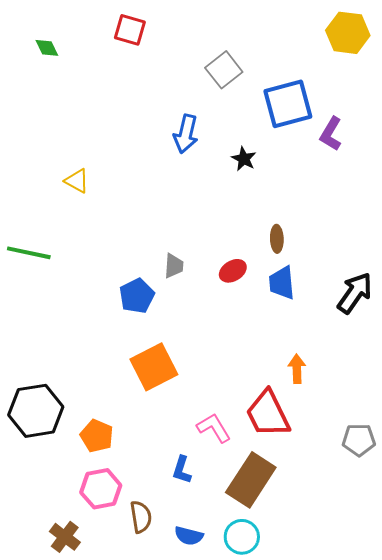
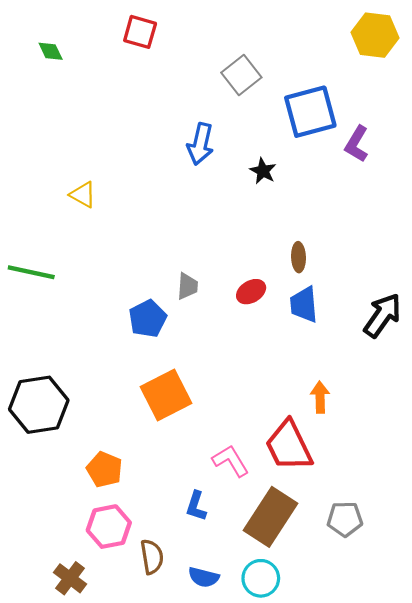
black hexagon: (36, 411) -> (39, 405), moved
gray pentagon: (359, 440) -> (345, 519), moved

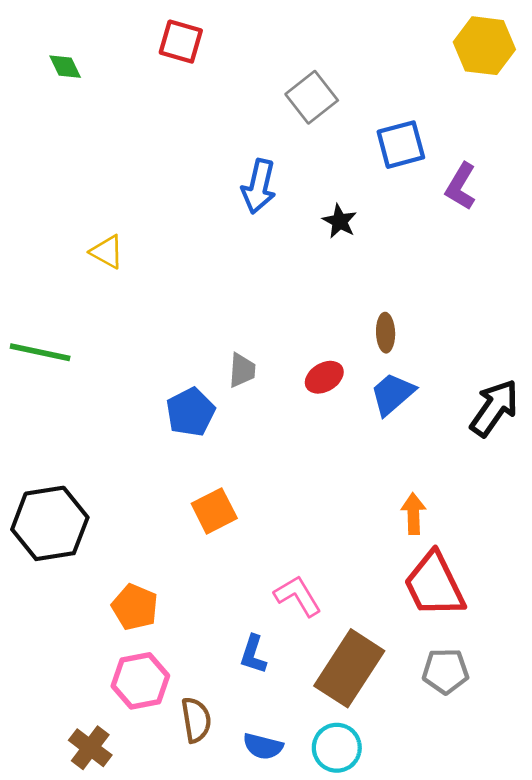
blue square: (310, 112) -> (401, 145), size x0.7
blue trapezoid: (304, 305) -> (393, 394), turned 54
orange square: (166, 395) -> (214, 511), size x0.7
red trapezoid: (289, 446) -> (434, 585), moved

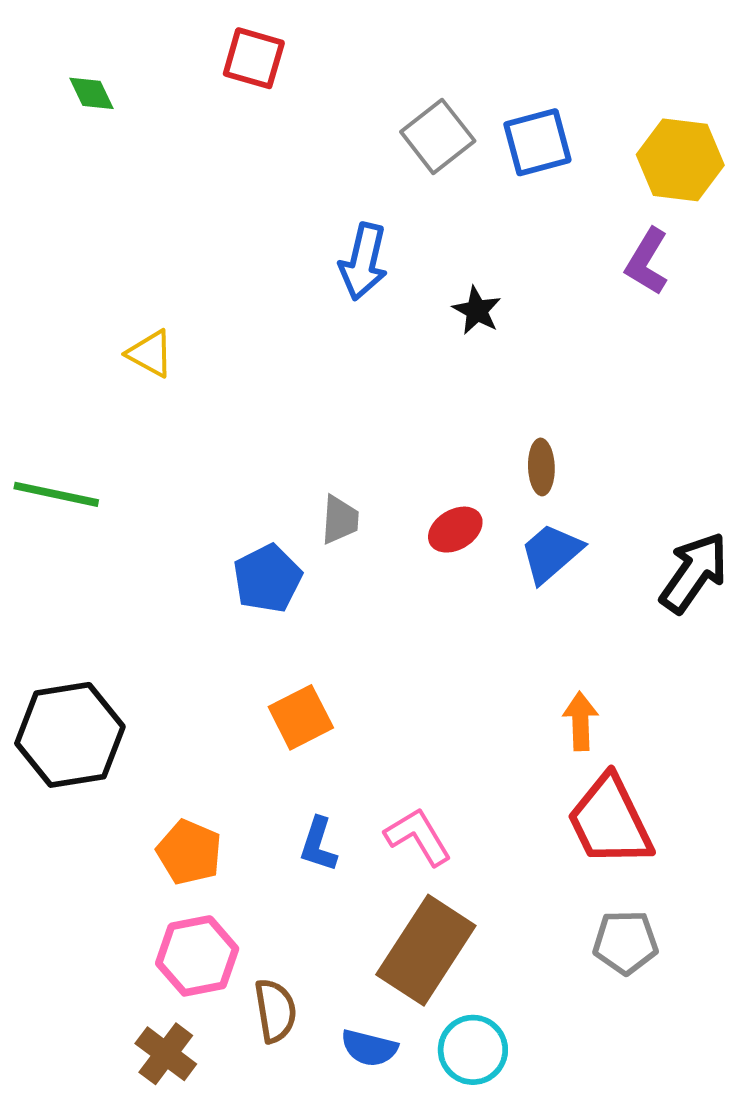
yellow hexagon: (484, 46) -> (680, 160), moved
blue square: (401, 145) -> (537, 142), moved
blue L-shape: (253, 654) -> (318, 844), moved
brown rectangle: (349, 668) -> (426, 950), moved
brown cross: (90, 748) -> (166, 1054), moved

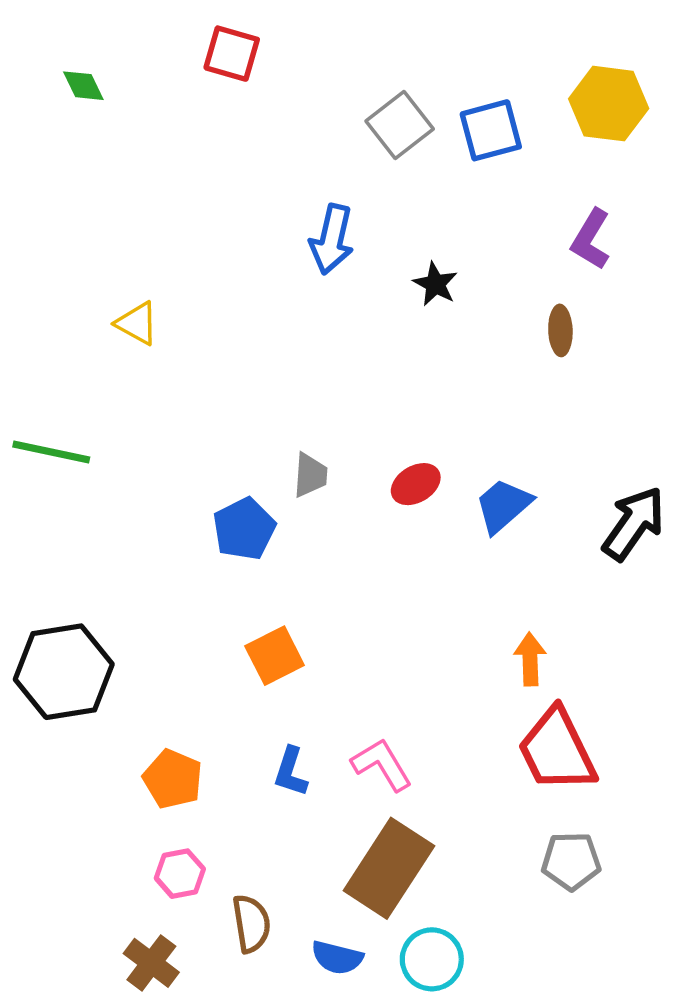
yellow hexagon: (680, 160) -> (609, 104), moved
brown ellipse: (541, 467) -> (560, 330), moved
pink hexagon: (197, 956) -> (180, 874), size x0.7

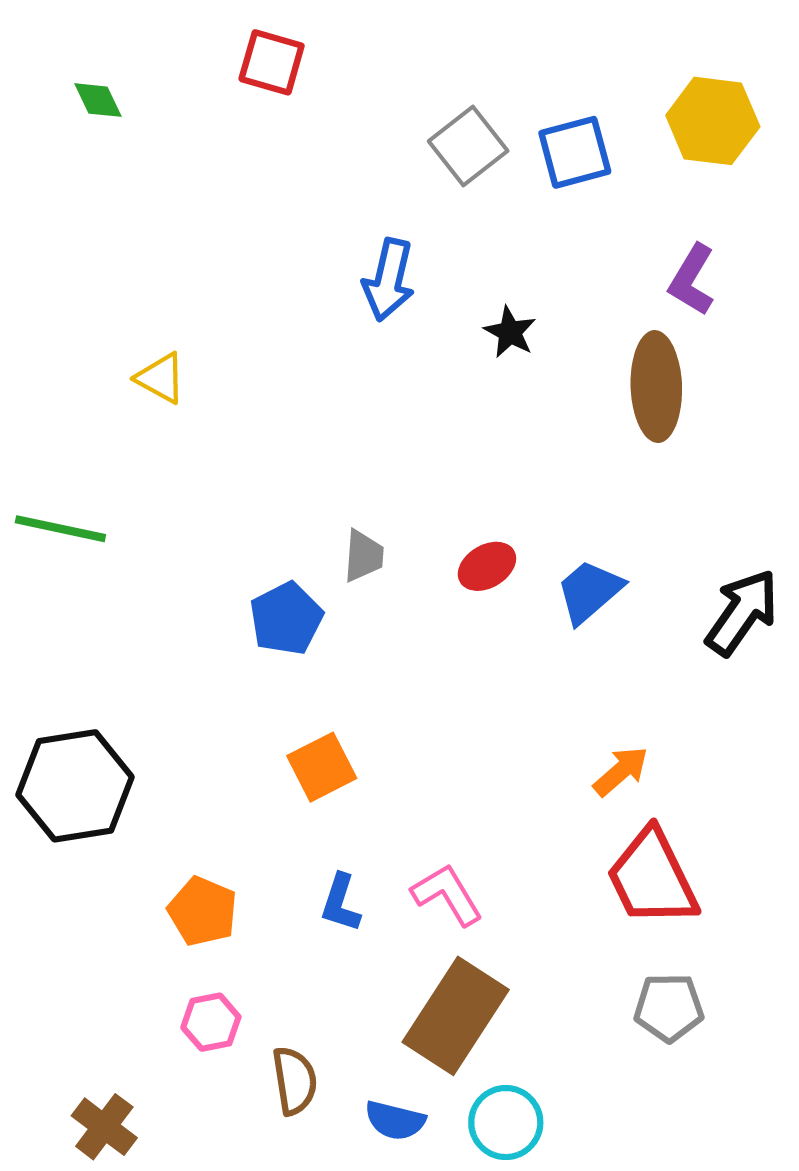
brown ellipse: (560, 330) -> (656, 386), size x1.8
orange arrow: (530, 659) -> (621, 771), turned 51
brown cross: (151, 963) -> (104, 1127), moved

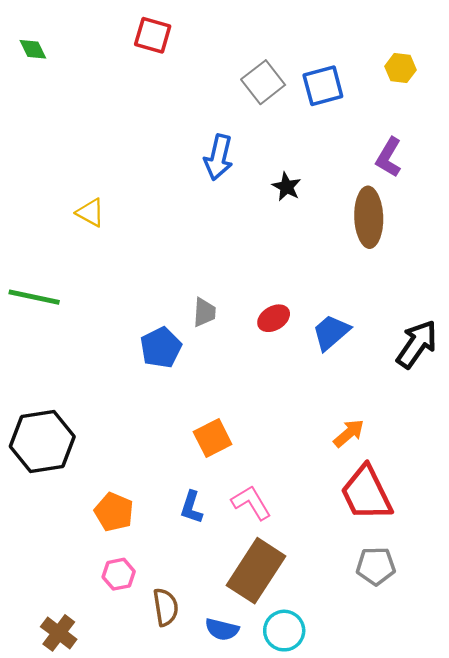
green diamond: (98, 100) -> (33, 49), moved
yellow hexagon: (713, 121) -> (400, 68), size x0.6
orange square: (322, 767) -> (213, 438), moved

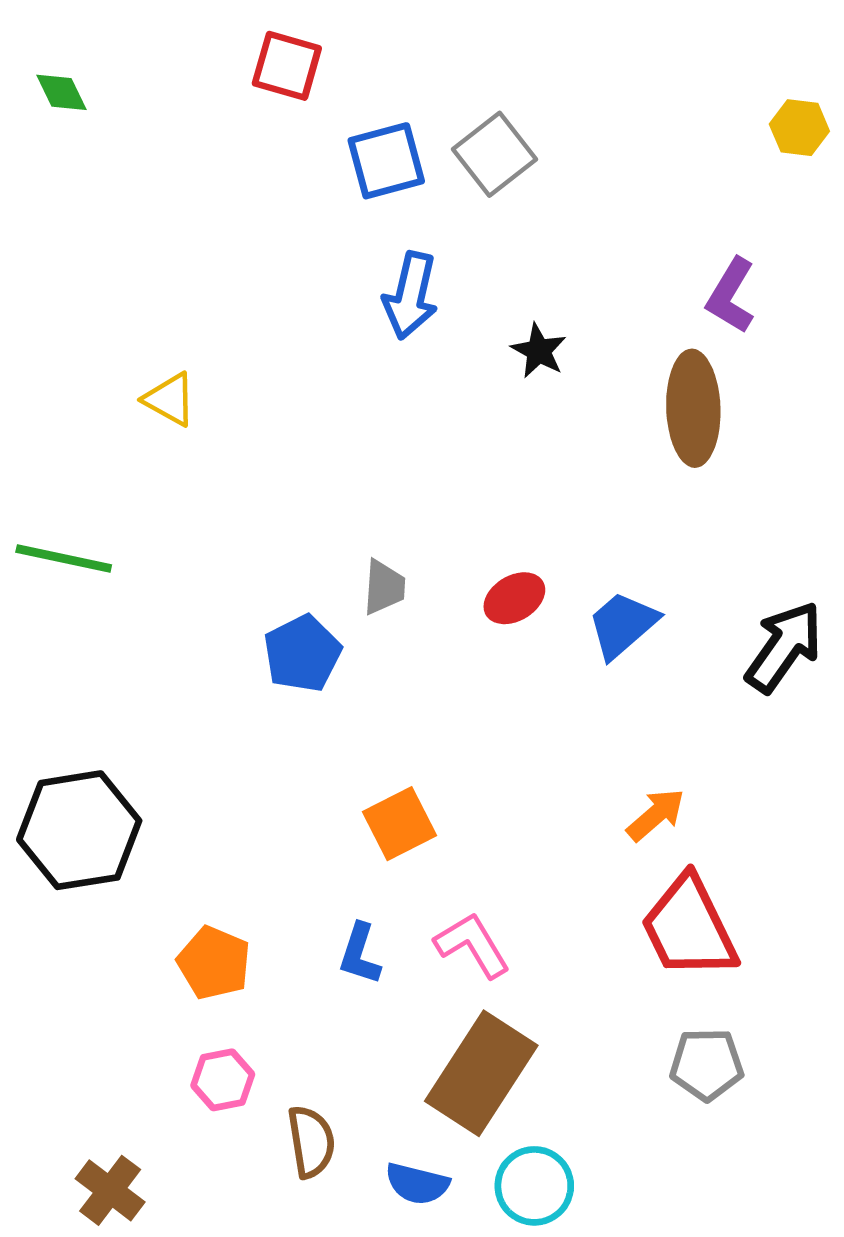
yellow hexagon: (400, 68) -> (799, 128), moved
blue square: (323, 86) -> (386, 161), moved

